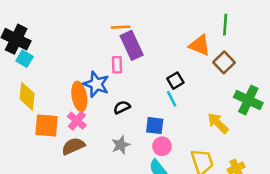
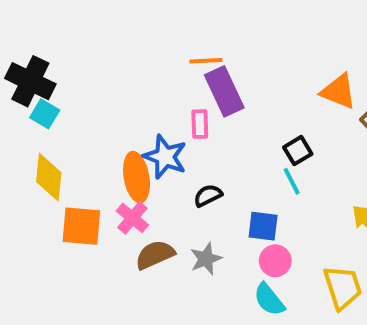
brown semicircle: (73, 146) -> (155, 255), moved

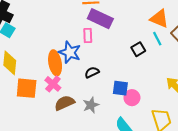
purple rectangle: (224, 91) -> (100, 19), turned -40
cyan line: (292, 181) -> (157, 39), moved
pink circle: (275, 261) -> (132, 98), moved

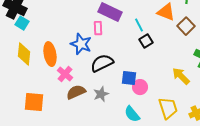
cyan line: (157, 39) -> (139, 25), moved
orange ellipse: (55, 63) -> (50, 54), moved
black semicircle: (92, 72) -> (102, 63), size x1.6
orange square: (27, 88) -> (34, 102), moved

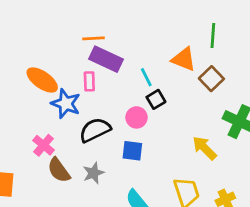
orange ellipse: (50, 54) -> (42, 80), moved, turned -45
pink circle: (140, 87) -> (137, 117), moved
brown semicircle: (76, 92) -> (59, 170), turned -102

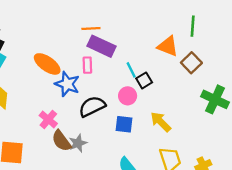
cyan line: (146, 77) -> (131, 70), moved
yellow arrow: (204, 148) -> (161, 122), moved
gray star: (94, 173) -> (78, 143), moved

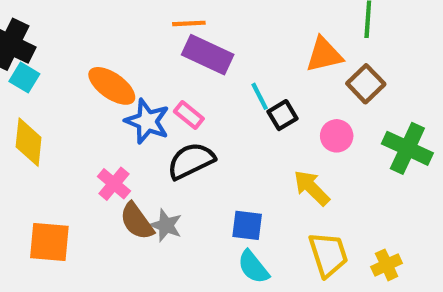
orange triangle: (168, 46) -> (324, 55), turned -35
pink rectangle: (87, 65) -> (189, 115), moved, turned -49
pink circle: (128, 96) -> (337, 136), moved
blue square: (124, 124) -> (247, 225), moved
gray star: (78, 143) -> (166, 225), turned -30

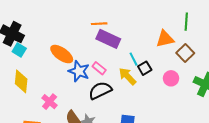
pink cross: (114, 184) -> (50, 102), moved
yellow arrow: (312, 188) -> (127, 76), moved

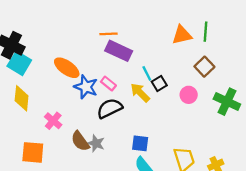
orange triangle: (165, 39) -> (182, 35), moved
cyan square: (19, 50) -> (19, 63), size x1.5

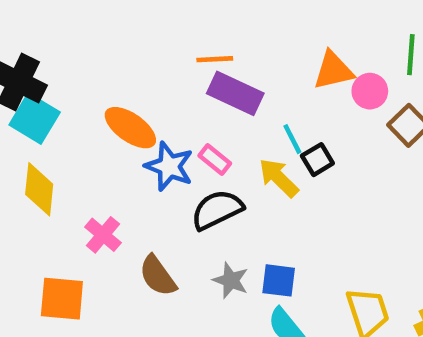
orange triangle: (182, 35) -> (333, 71), moved
pink circle: (189, 95) -> (370, 91), moved
gray star: (96, 143) -> (231, 280), moved

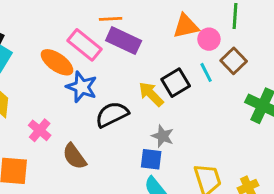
cyan line: (292, 139) -> (206, 72), moved
pink rectangle: (215, 160) -> (84, 45), moved, size x1.6
black square: (317, 160) -> (176, 83), size x1.4
gray star: (231, 280) -> (163, 136), moved

